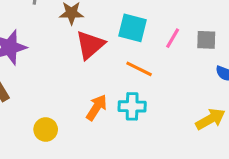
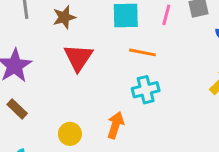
red triangle: (90, 45) -> (78, 58), moved
orange arrow: (97, 107) -> (115, 125), moved

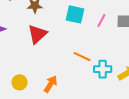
orange line: (142, 52) -> (82, 57), moved
cyan cross: (146, 90) -> (103, 69), moved

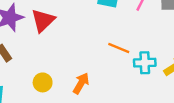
red triangle: (37, 34) -> (43, 20), moved

